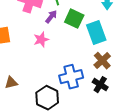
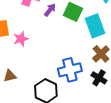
pink star: (41, 40) -> (21, 39), moved

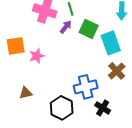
black cross: (99, 78) -> (103, 108), moved

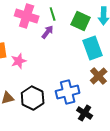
green square: (89, 29) -> (81, 21), moved
black hexagon: (62, 108) -> (33, 98), moved

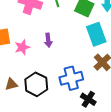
purple arrow: (48, 32) -> (48, 40), moved, turned 136

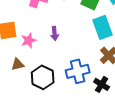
brown triangle: (11, 84) -> (18, 64), moved
black cross: (88, 99) -> (102, 84), moved

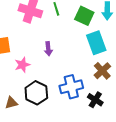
pink star: (29, 40) -> (22, 65), moved
brown triangle: (18, 64) -> (11, 103), moved

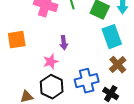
pink star: (22, 65) -> (51, 62), moved

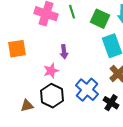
blue cross: (87, 81) -> (87, 90), turned -35

